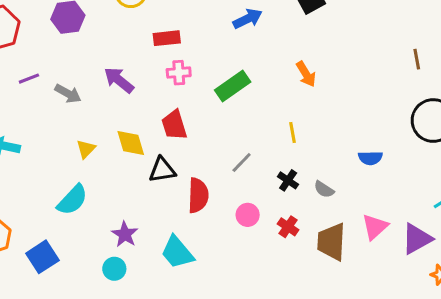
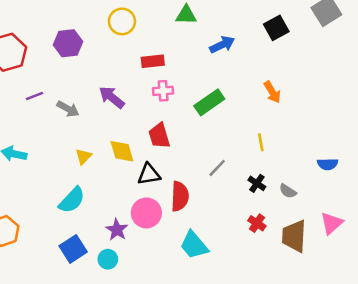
pink circle: (248, 215) -> (146, 213), moved, size x1.5
cyan trapezoid: (177, 252) -> (194, 245), moved
blue square: (42, 257) -> (73, 249), moved

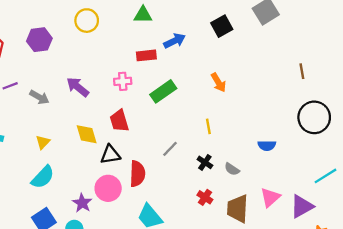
red rectangle: (153, 61) -> (146, 55), moved
yellow triangle: (83, 156) -> (43, 142), moved

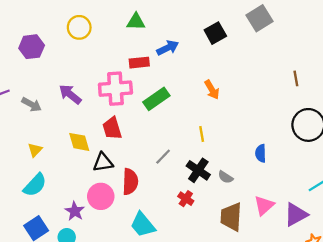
pink cross: (123, 81) -> (115, 89), size x1.8
blue semicircle: (267, 146) -> (261, 153), turned 90
black cross: (205, 162) -> (198, 170), size x1.5
red cross: (205, 197) -> (186, 199), moved

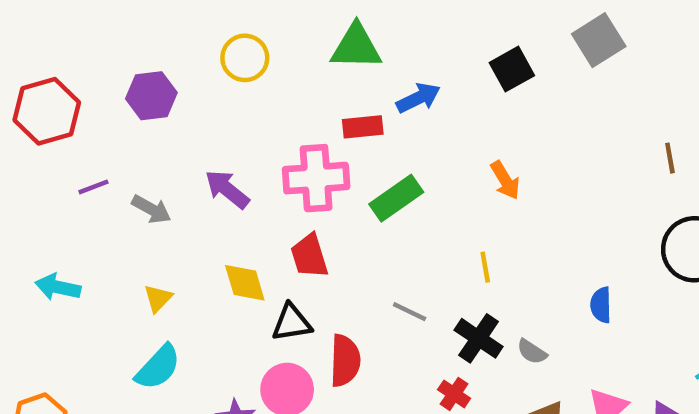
green triangle: (136, 22) -> (356, 47), size x1.4
gray line: (163, 157) -> (410, 312), turned 72

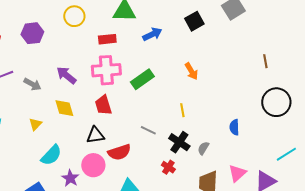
red rectangle: (363, 127) -> (107, 39), moved
yellow diamond: (245, 283) -> (64, 108), moved
gray semicircle: (532, 352) -> (203, 148), turned 88
red semicircle: (345, 361) -> (119, 152), turned 70
cyan semicircle: (158, 367) -> (51, 155), moved

